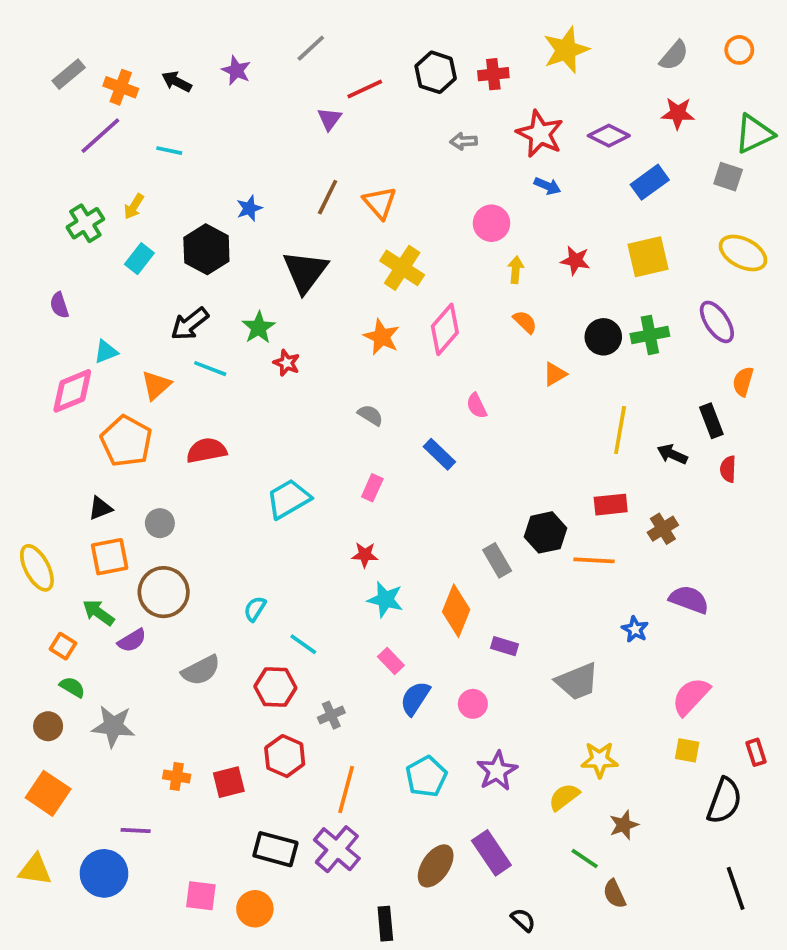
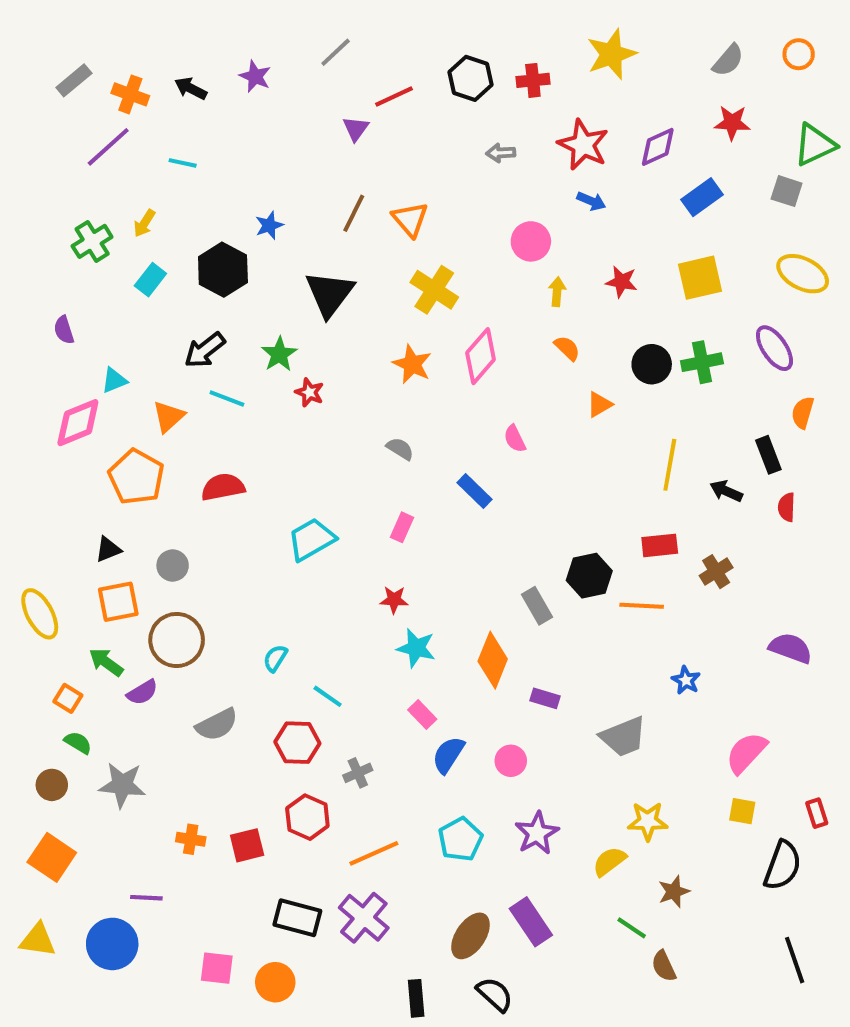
purple diamond: (609, 136) -> (658, 147), turned -51
purple semicircle: (689, 600) -> (791, 648), moved
orange line: (346, 790) -> (374, 853), turned 51
black semicircle: (523, 920) -> (495, 994), moved, size x1.4

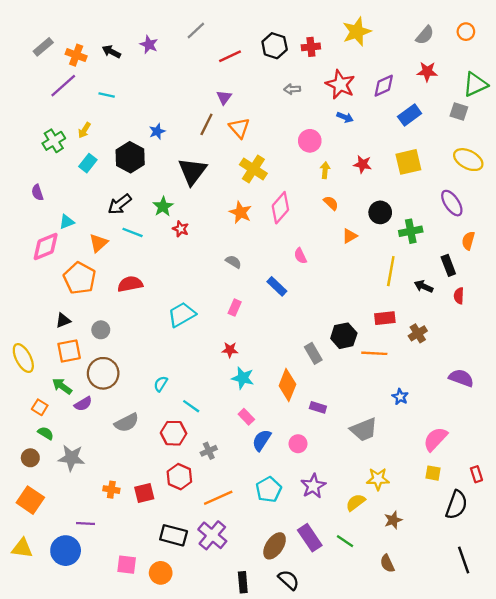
purple triangle: (356, 129) -> (224, 97), moved
green cross: (702, 362) -> (411, 231), moved
green line: (632, 928) -> (345, 541), moved

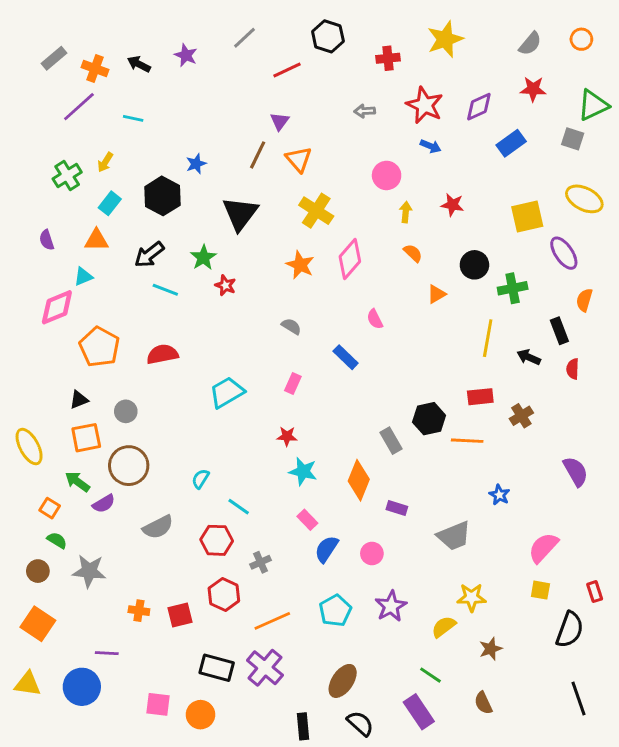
black hexagon: (275, 46) -> (328, 36), moved
yellow square: (408, 162) -> (527, 216), moved
orange triangle: (98, 243) -> (96, 240), moved, turned 42
purple semicircle: (461, 378) -> (576, 471), turned 40
purple rectangle: (310, 538) -> (419, 712), moved

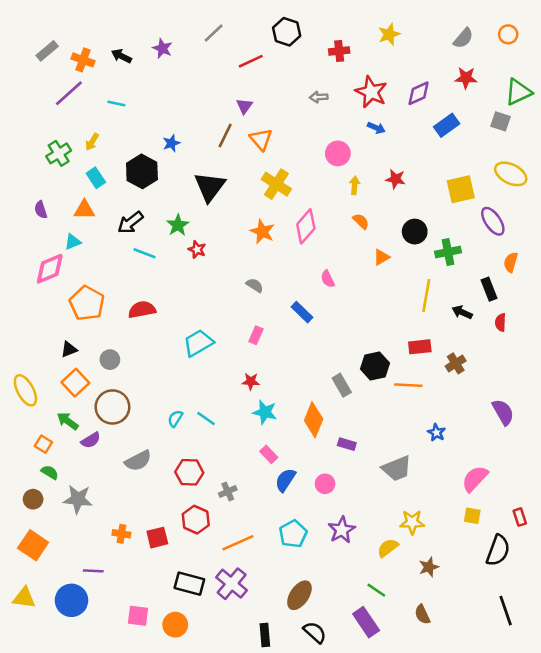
yellow star: (445, 39) -> (389, 34), size x0.7
cyan rectangle: (110, 203) -> (96, 178), turned -72
orange square: (86, 438) -> (75, 383), turned -32
cyan line: (239, 507) -> (206, 418), moved

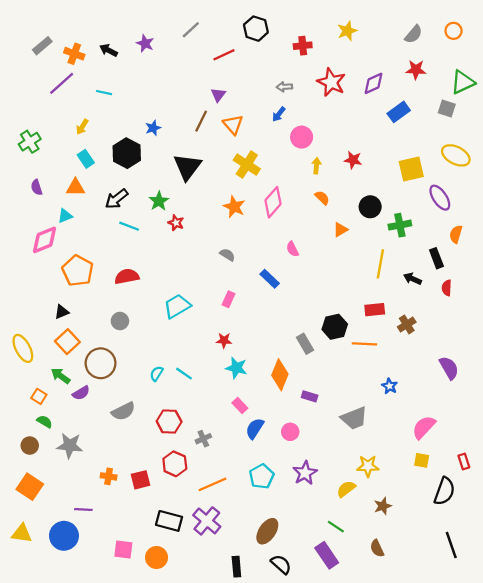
blue arrow: (376, 128) -> (279, 114), moved, turned 105
green cross: (59, 153) -> (30, 142), moved
gray circle: (110, 360) -> (120, 321), moved

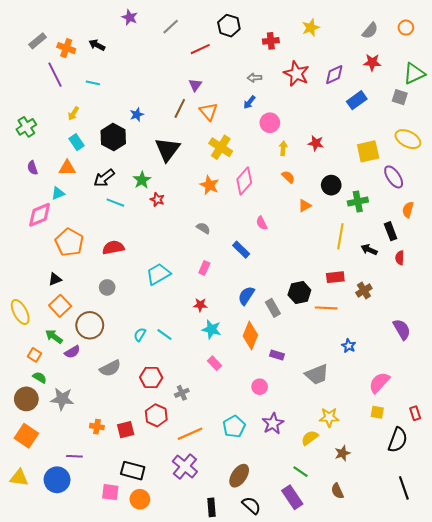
purple star: (145, 43) -> (130, 17), moved
purple line: (62, 83) -> (55, 75), turned -75
blue semicircle: (255, 428) -> (246, 296), moved
brown circle: (30, 446) -> (26, 399), size x1.5
black rectangle: (169, 521) -> (133, 471), moved

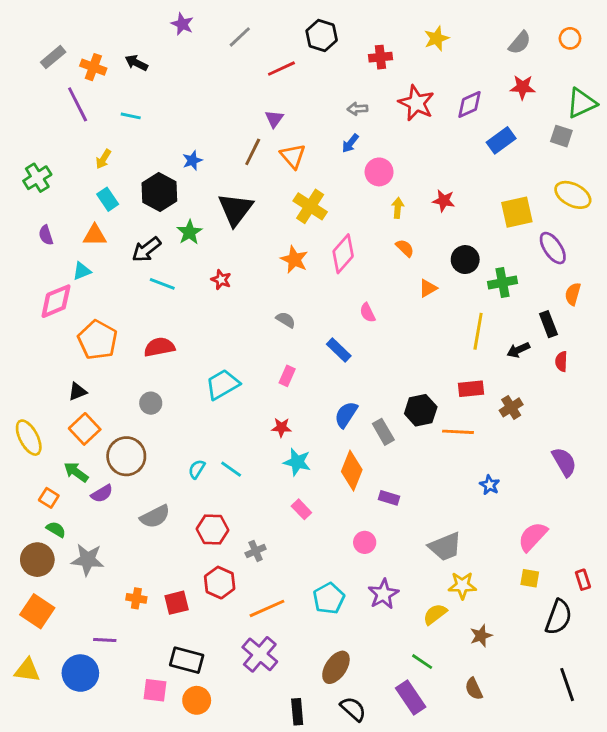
green star: (142, 180) -> (189, 232), moved
black arrow: (369, 250) -> (518, 350), turned -49
gray trapezoid: (317, 374) -> (445, 547), moved

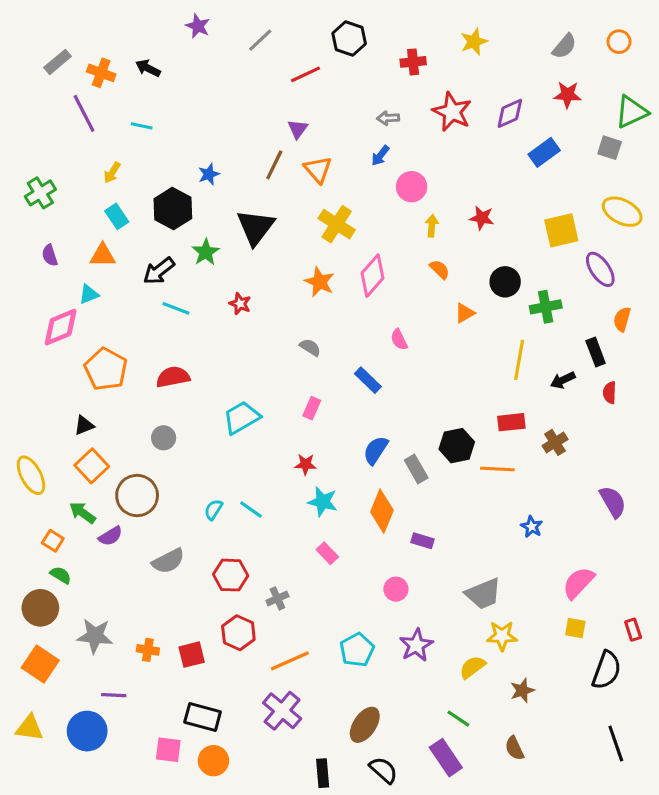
gray star: (88, 560) -> (95, 636), moved

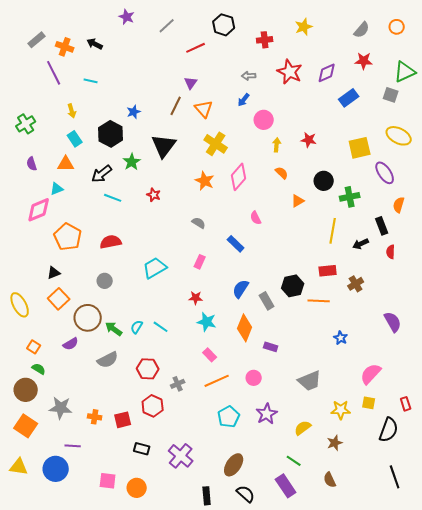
yellow arrow: (112, 173) -> (72, 111), turned -48
green arrow: (82, 513) -> (114, 329), moved
yellow star: (502, 636) -> (341, 410), moved
orange line: (290, 661) -> (217, 381), moved
black rectangle: (203, 717) -> (142, 449), moved, size x0.7

